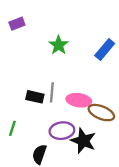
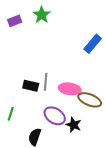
green star: (59, 45) -> (42, 15), moved
purple ellipse: (62, 131) -> (55, 116), turned 40
black star: (83, 141) -> (74, 125), size x0.7

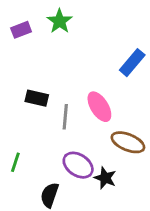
black rectangle: (31, 86) -> (37, 98), moved
pink ellipse: (70, 89) -> (99, 107), moved, turned 50

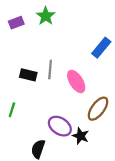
gray line: (65, 117) -> (50, 69), moved
brown ellipse: (128, 142) -> (98, 109), turned -75
green line: (15, 162) -> (12, 110), moved

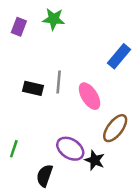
green star: (46, 16) -> (54, 19), turned -30
purple rectangle: (16, 23) -> (19, 27), turned -48
green line: (12, 110) -> (14, 149), moved

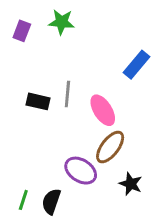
brown ellipse: (115, 128) -> (110, 147), moved
green line: (14, 149) -> (23, 200), moved
black star: (95, 160) -> (131, 184), moved

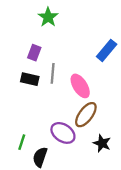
green star: (62, 22) -> (48, 17), turned 30
purple rectangle: (22, 31) -> (34, 53), moved
green line: (23, 200) -> (22, 142), moved

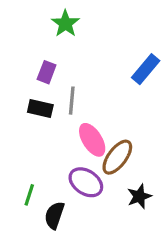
pink ellipse: (80, 86) -> (92, 140), moved
black star: (102, 143) -> (139, 196), turned 30

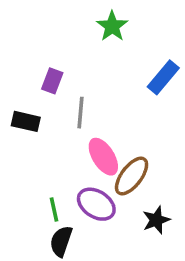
green star: (65, 24) -> (112, 26), moved
black rectangle: (40, 108) -> (26, 121), moved
green line: (29, 195) -> (54, 209), moved, turned -30

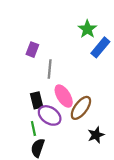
green star: (112, 26) -> (87, 29), moved
black rectangle: (26, 121) -> (37, 100), moved, turned 63
purple ellipse: (96, 204) -> (50, 115), moved

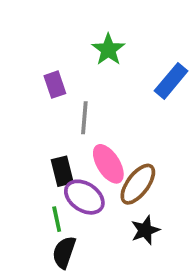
green star: (87, 29) -> (108, 50), moved
purple rectangle: (32, 50) -> (55, 85), turned -40
black star: (96, 135) -> (145, 230), moved

